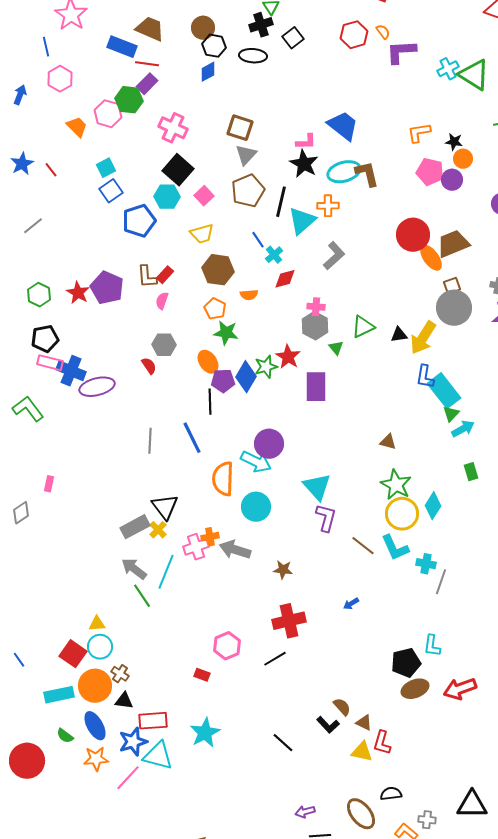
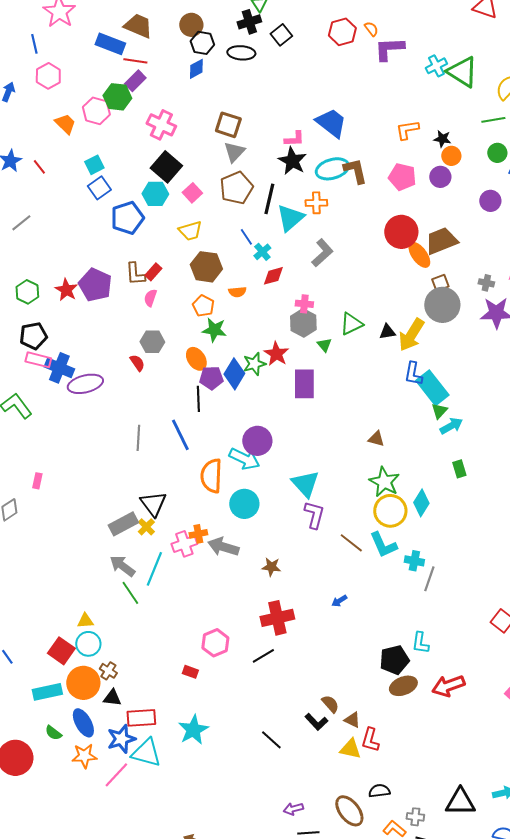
pink pentagon: (430, 172) -> (402, 177), moved

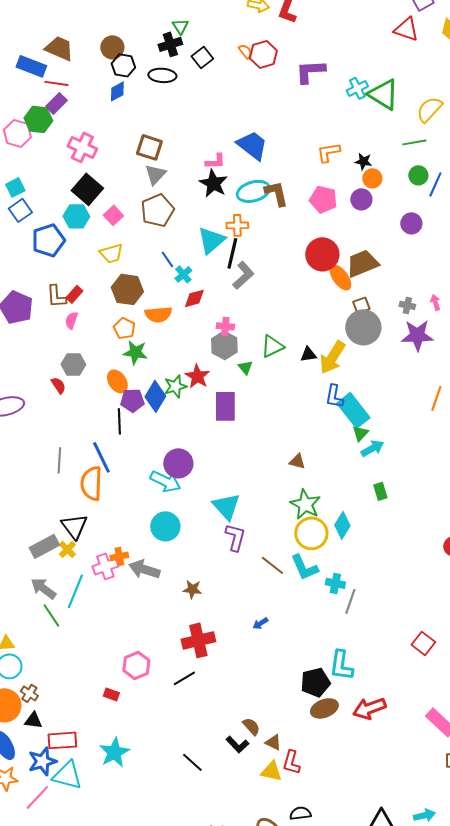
orange semicircle: (371, 29) -> (245, 51), moved
black line: (269, 199) -> (232, 253), moved
orange semicircle: (237, 292) -> (158, 314), size x1.5
orange semicircle: (211, 476) -> (91, 483), moved
cyan L-shape: (420, 643) -> (341, 665), size x1.4

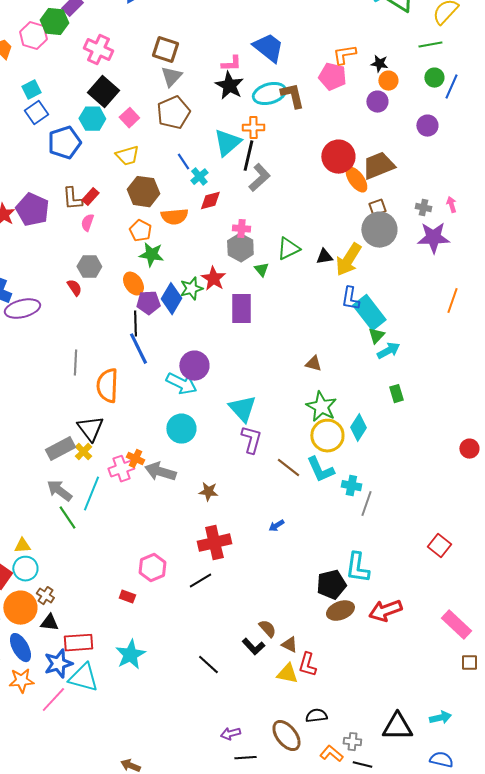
pink pentagon: (323, 199) -> (332, 77), moved
blue line: (101, 457) -> (138, 349), moved
orange cross: (119, 556) -> (135, 459), turned 36

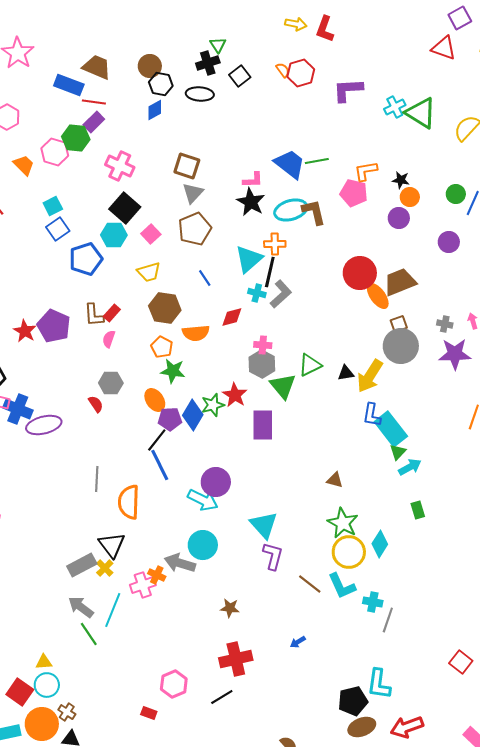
green line: (430, 45) -> (317, 161), moved
cyan cross: (199, 177) -> (257, 293), moved, turned -36
green triangle: (261, 270) -> (283, 386), size x1.8
black line: (135, 324) -> (157, 440), turned 40
gray arrow: (160, 472) -> (180, 563), moved

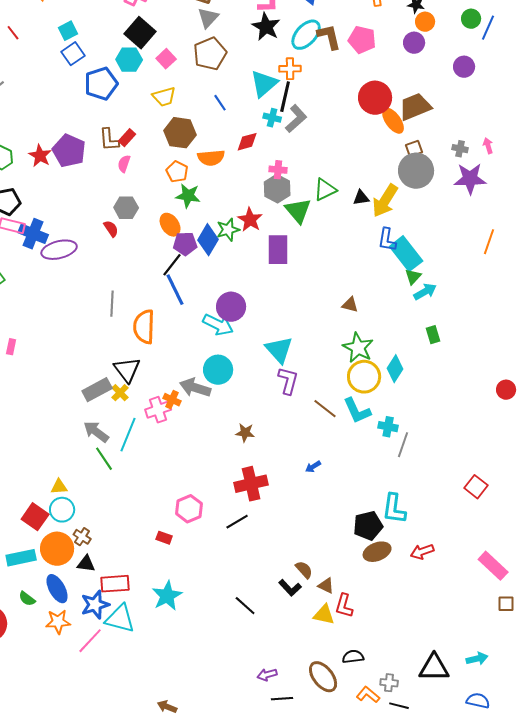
pink pentagon: (354, 193) -> (362, 40), moved
cyan ellipse: (291, 210) -> (306, 35), turned -32
red arrow: (407, 727) -> (422, 552), size x0.7

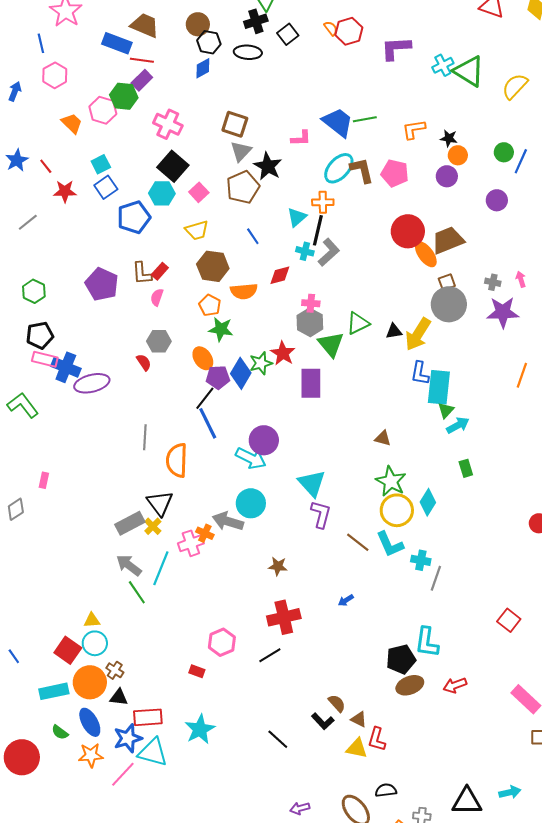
black star: (266, 27) -> (268, 166), moved
cyan triangle: (264, 84) -> (297, 217), size x0.7
red star: (40, 156) -> (65, 191), moved, turned -30
cyan rectangle: (406, 254) -> (439, 387), turned 44

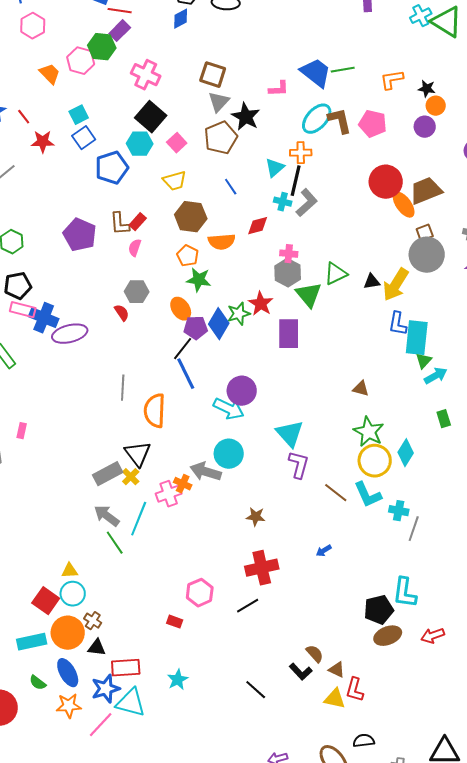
cyan star: (200, 729) -> (178, 680), size x0.7

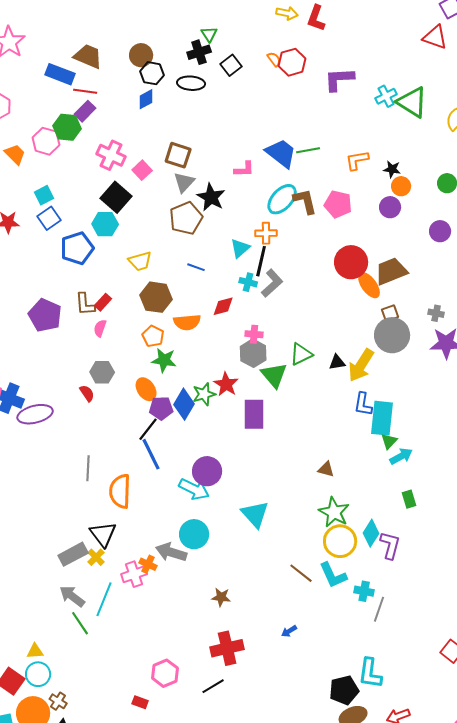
pink square: (177, 143) -> (142, 170), moved
blue line: (231, 187) -> (196, 267), turned -36
purple L-shape: (299, 465) -> (390, 545), moved

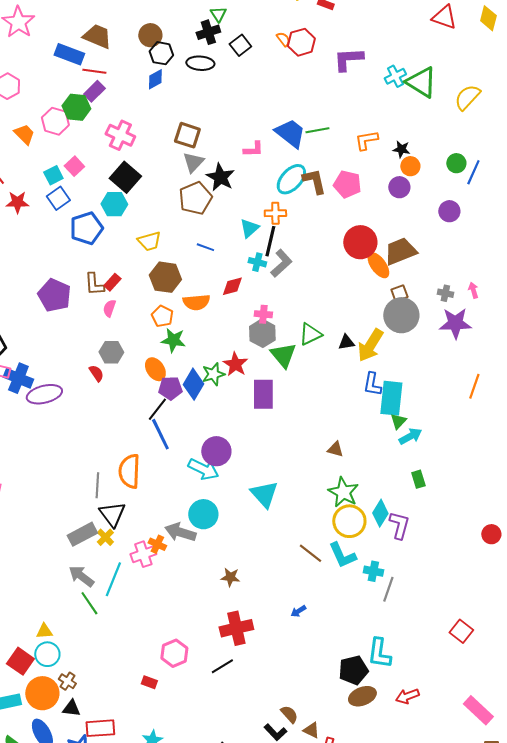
pink square: (142, 170) -> (74, 166), moved
gray line: (88, 468) -> (97, 485), moved

